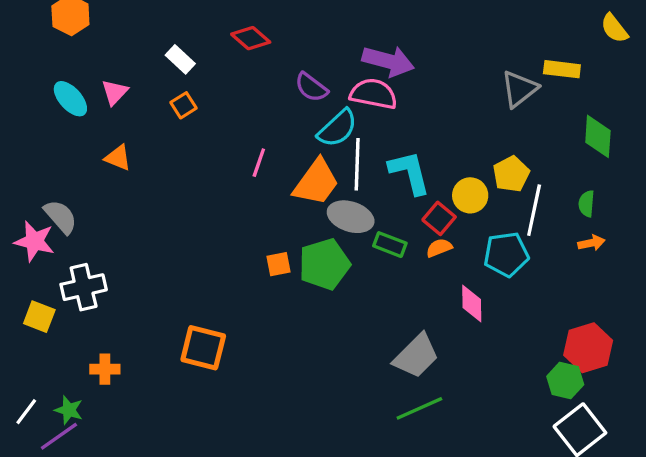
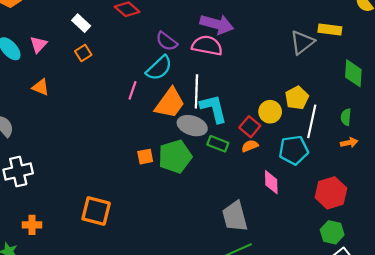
cyan semicircle: (337, 128) -> (159, 68), moved
cyan L-shape: (410, 172) -> (214, 109), moved
red hexagon: (588, 348) -> (331, 193), moved
gray trapezoid: (416, 356) -> (235, 216), turned 120

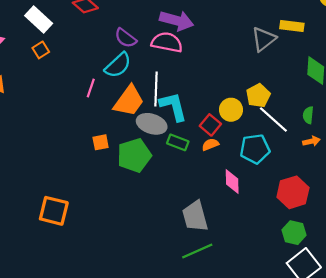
white rectangle: (81, 23) -> (39, 20), size x1.4
white line: (312, 121) -> (273, 120), turned -60
orange square: (145, 157) -> (101, 142), moved

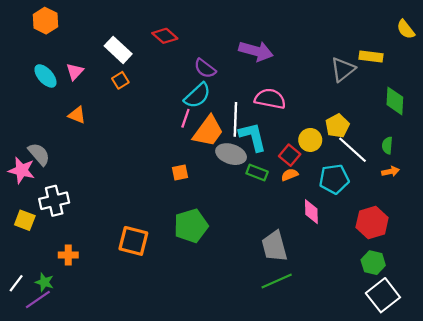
pink semicircle: (167, 42) -> (270, 99), moved
pink line: (91, 88) -> (185, 118), moved
green pentagon: (134, 155) -> (191, 226), moved

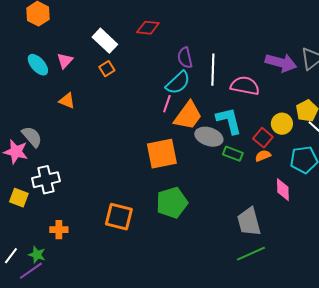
red diamond: (165, 36) -> (148, 28), turned -35
purple arrow: (256, 51) -> (281, 63), moved
purple semicircle: (205, 68) -> (185, 58), turned 40
white line: (235, 119) -> (213, 70), moved
orange square: (180, 173) -> (162, 154), size x2.0

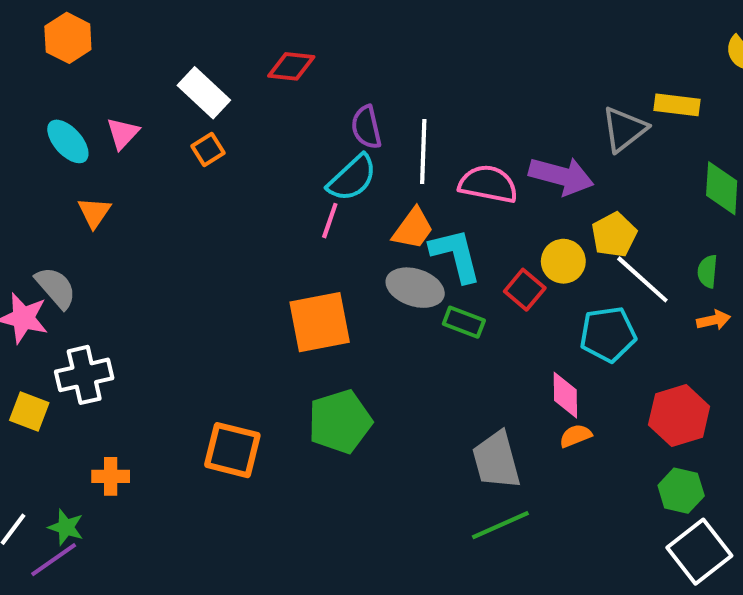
purple arrow: (281, 63) -> (561, 176), moved
orange triangle: (67, 101) -> (94, 212), moved, turned 42
orange trapezoid: (188, 116) -> (413, 229), moved, size x0.7
orange semicircle: (263, 156) -> (575, 436), moved

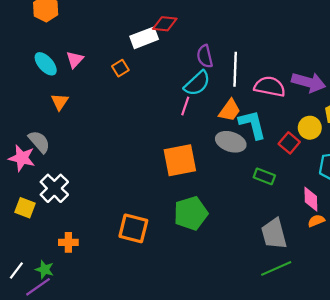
white rectangle: (204, 93) -> (144, 38), moved, turned -64
green rectangle: (464, 322) -> (264, 176), moved
white cross: (84, 375) -> (54, 188), turned -32

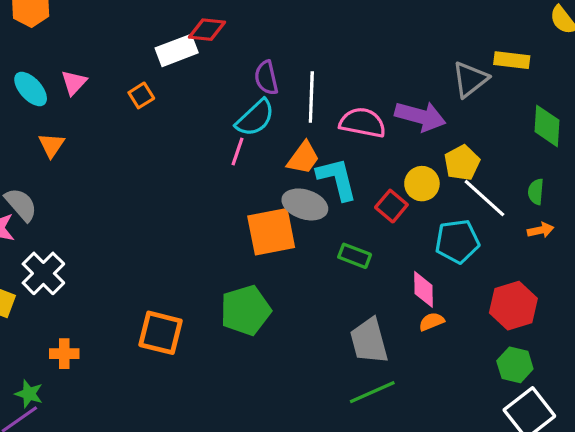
orange square: (180, 160) -> (271, 232), moved

